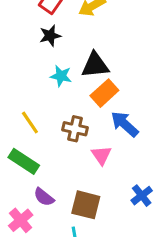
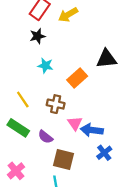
black triangle: (95, 65) -> (107, 59), moved
blue arrow: (125, 124) -> (92, 130), moved, turned -35
purple semicircle: (44, 197) -> (45, 137), moved

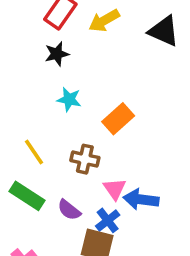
black triangle: (107, 59) -> (164, 31), moved, turned 30
blue cross: (104, 153) -> (108, 220), moved

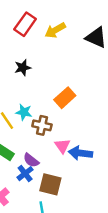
black star: (57, 54) -> (23, 68), moved
cyan star: (69, 99) -> (24, 112), moved
blue cross: (108, 220) -> (25, 174), moved

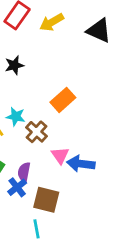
brown cross: (42, 125) -> (37, 132), turned 30
purple semicircle: (31, 160) -> (24, 172), turned 63

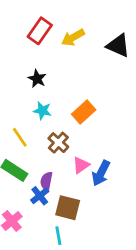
black star: (14, 65) -> (37, 79), turned -30
cyan star: (16, 117) -> (42, 111), moved
pink triangle: (60, 155) -> (81, 165), turned 30
blue arrow: (81, 164) -> (101, 173), turned -70

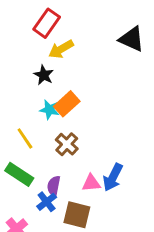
yellow arrow: (73, 37) -> (61, 49), moved
orange rectangle: (84, 112) -> (67, 104), moved
pink triangle: (81, 165) -> (91, 183), moved, turned 30

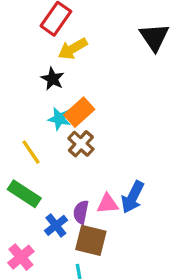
black triangle: (132, 39) -> (154, 37), turned 32
brown cross: (67, 144) -> (81, 144), moved
purple semicircle: (54, 186) -> (81, 212), moved

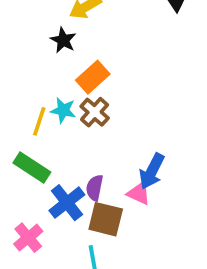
cyan star: (59, 119) -> (63, 110), moved
yellow line: (31, 152) -> (39, 121), turned 52
pink triangle: (108, 204) -> (139, 193), moved, turned 30
blue cross: (56, 225) -> (67, 203), size x1.4

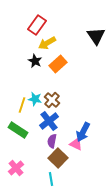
orange rectangle: (93, 77) -> (58, 64), moved
blue cross: (67, 203) -> (49, 121), moved
brown square: (106, 219) -> (58, 158), turned 30

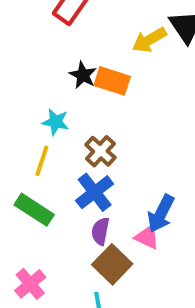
yellow arrow: (47, 43) -> (149, 40), moved
black star: (35, 61) -> (83, 75), moved
orange rectangle: (58, 64) -> (112, 81), turned 60
cyan star: (35, 99) -> (56, 122), moved

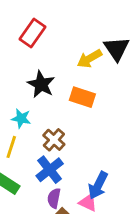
black star: (83, 75) -> (41, 84), size x1.4
orange rectangle: (112, 81) -> (82, 97), moved

